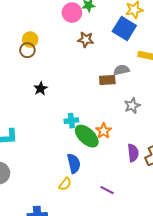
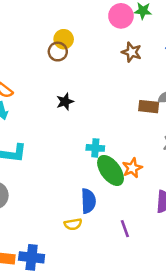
yellow semicircle: (65, 184) -> (73, 224), turned 32
purple line: (107, 190) -> (125, 229), moved, turned 32

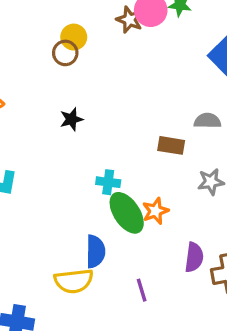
brown star: (132, 52) -> (129, 20), moved
brown rectangle: (149, 107) -> (171, 145), moved
yellow semicircle: (73, 224) -> (74, 281), size x1.6

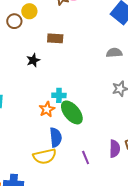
brown circle: (65, 53) -> (14, 21), moved
brown rectangle: (171, 145) -> (55, 38), moved
orange star: (155, 211) -> (47, 109), moved
purple semicircle: (194, 257) -> (115, 149), moved

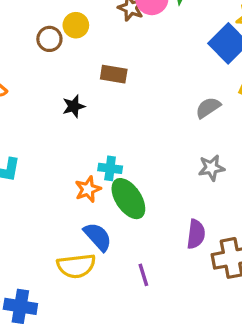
gray semicircle: (114, 53) -> (208, 108), turned -35
blue semicircle: (56, 137) -> (98, 237), turned -42
purple semicircle: (115, 149) -> (196, 234), moved

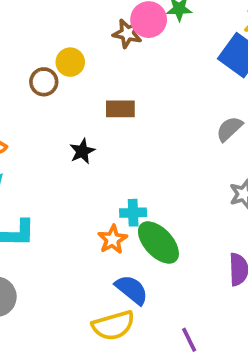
purple line: (143, 275) -> (189, 340), moved

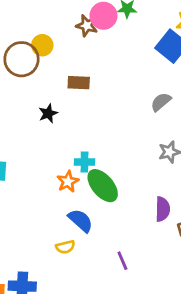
brown circle: (44, 82) -> (21, 59), size x1.6
yellow semicircle: (113, 325) -> (65, 247), size x0.6

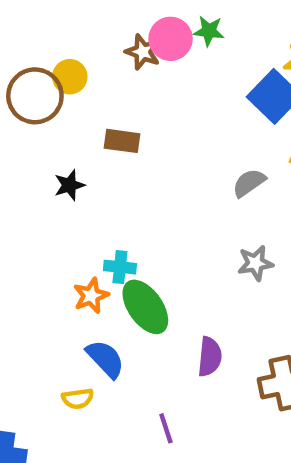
purple semicircle: (163, 209) -> (210, 357), moved

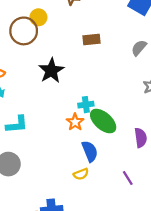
brown rectangle: (122, 141) -> (91, 39), moved
black star: (69, 185) -> (51, 71), size x1.6
blue semicircle: (105, 359) -> (90, 151), turned 35

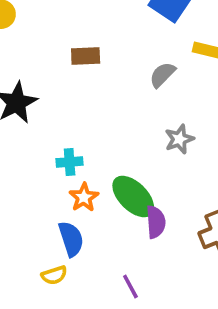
green ellipse: (103, 121) -> (133, 197), moved
orange star: (75, 122) -> (84, 197), moved

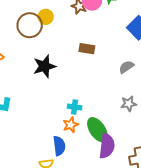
cyan cross: (70, 162) -> (75, 107), moved
purple semicircle: (156, 222) -> (107, 146), size x1.4

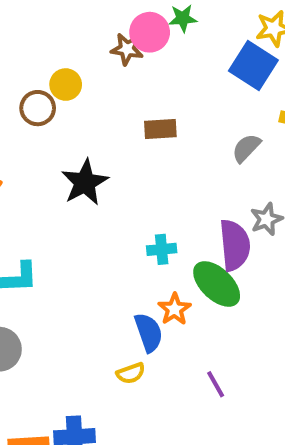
brown circle: (30, 25) -> (38, 108), size x0.7
orange star: (71, 125) -> (175, 309), moved
purple semicircle: (107, 146) -> (235, 245), moved

